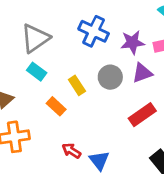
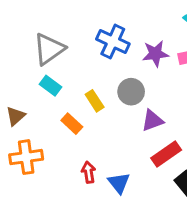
purple triangle: (142, 73) -> (152, 121), moved
red rectangle: (142, 115) -> (166, 154), moved
red arrow: (71, 151) -> (89, 172), turned 48

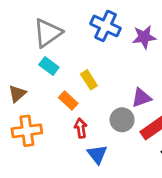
gray circle: (131, 92) -> (122, 120), moved
red arrow: (89, 172) -> (81, 128), moved
blue triangle: (119, 183) -> (97, 154), moved

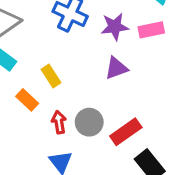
purple triangle: (141, 98) -> (116, 68), moved
red arrow: (81, 128) -> (59, 122), moved

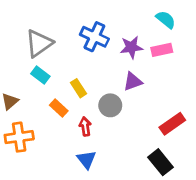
gray circle: (89, 122) -> (110, 105), moved
red rectangle: (126, 132) -> (172, 124), moved

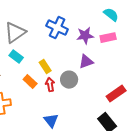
red arrow: (85, 126) -> (50, 85), moved

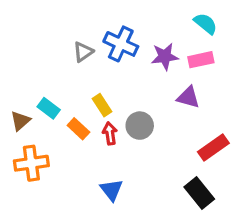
gray triangle: (15, 33) -> (83, 52), moved, size x0.6
cyan rectangle: (16, 57) -> (49, 108), moved
purple triangle: (86, 62) -> (188, 97), moved, turned 35

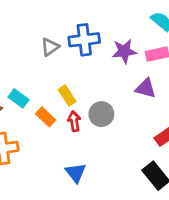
blue cross: (121, 44) -> (84, 40), turned -32

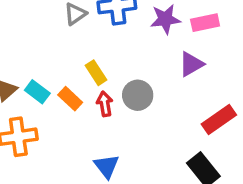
purple triangle: (146, 88) -> (191, 64), turned -45
cyan rectangle: (18, 98) -> (37, 92), moved

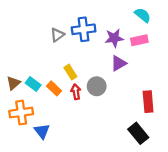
purple triangle: (191, 64) -> (119, 63), moved
red rectangle: (219, 119) -> (148, 102), turned -60
blue triangle: (107, 166) -> (42, 131), moved

